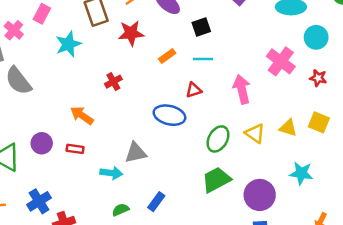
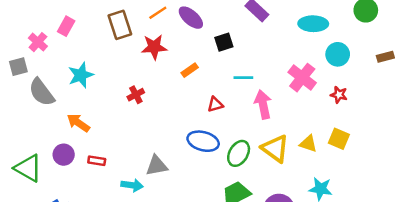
cyan star: (68, 44) -> (81, 75), moved
cyan line: (203, 59) -> (243, 78), moved
orange arrow: (82, 115) -> (78, 123), moved
blue ellipse: (169, 115) -> (203, 141), moved
yellow triangle: (255, 133) -> (275, 149), size x1.4

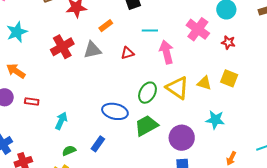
red cross: (136, 95) -> (62, 47), size x1.6
blue ellipse: (203, 141) -> (115, 111), moved
gray triangle: (157, 166) -> (92, 50), moved
cyan arrow: (132, 185) -> (61, 121), turned -72

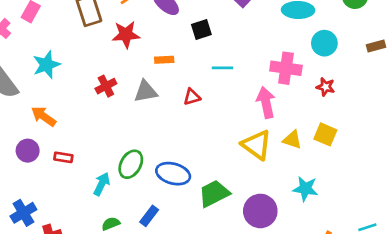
orange rectangle: (106, 26) -> (164, 60), turned 32
pink cross: (198, 29) -> (286, 68), turned -30
red cross: (62, 47) -> (106, 86), size x0.7
pink arrow: (166, 52) -> (266, 102), moved
green ellipse: (147, 93) -> (131, 164), moved

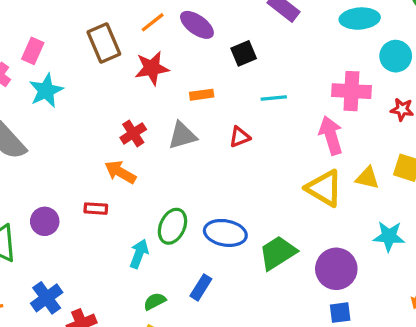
cyan star: (46, 65) -> (46, 91), moved
orange arrow: (44, 116) -> (120, 172), moved
red rectangle: (63, 157) -> (96, 209), moved

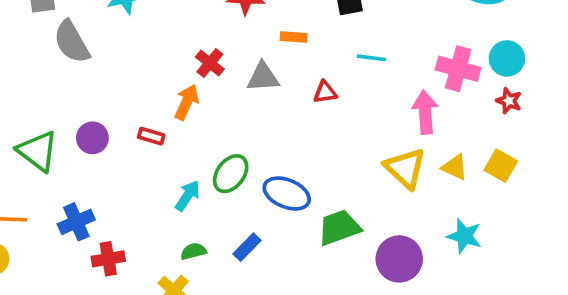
cyan circle: (396, 56) -> (507, 58), moved
red cross: (133, 133) -> (210, 63), turned -30
orange arrow: (120, 172) -> (187, 102), turned 72

